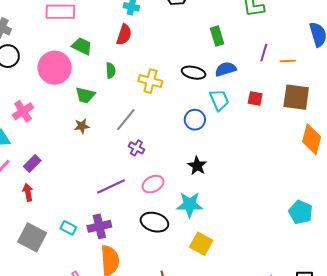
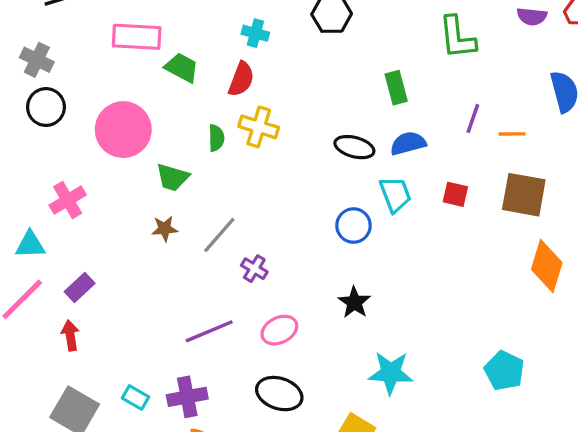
green trapezoid: (82, 46) -> (182, 68), moved
yellow cross: (150, 81) -> (259, 127), moved
gray line: (126, 120) -> (219, 235), moved
cyan star: (190, 205) -> (391, 373), moved
cyan pentagon: (301, 212) -> (504, 371), moved

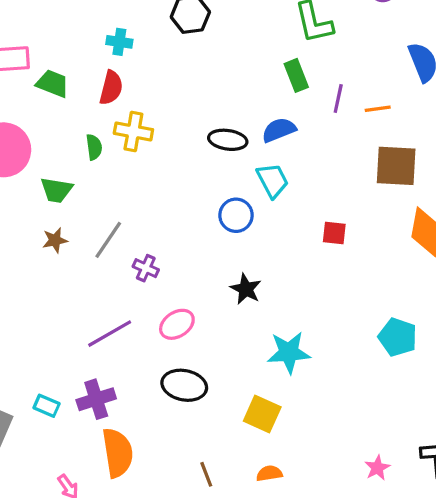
green rectangle: (396, 88) -> (296, 75), moved
red square: (455, 194) -> (334, 233), moved

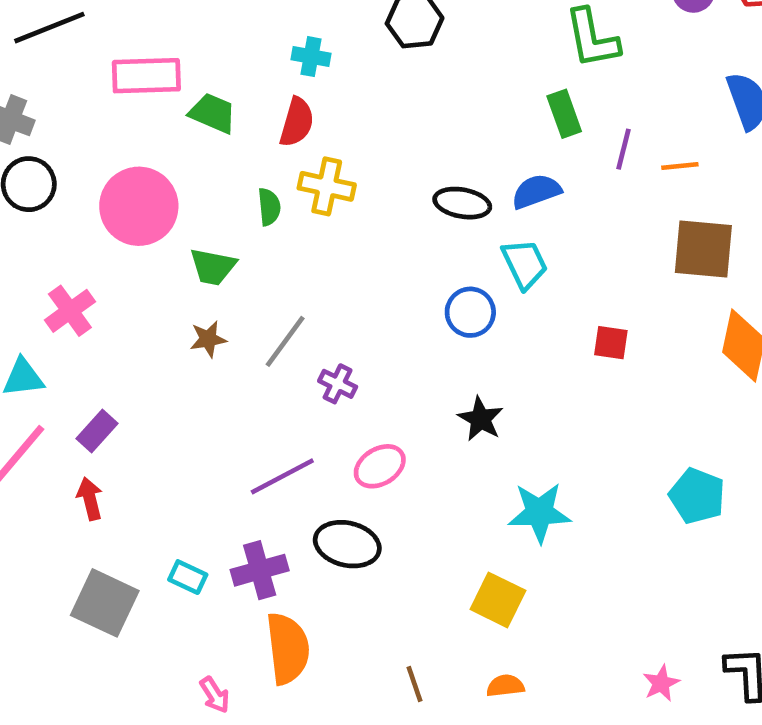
black ellipse: (184, 385) -> (347, 544), moved

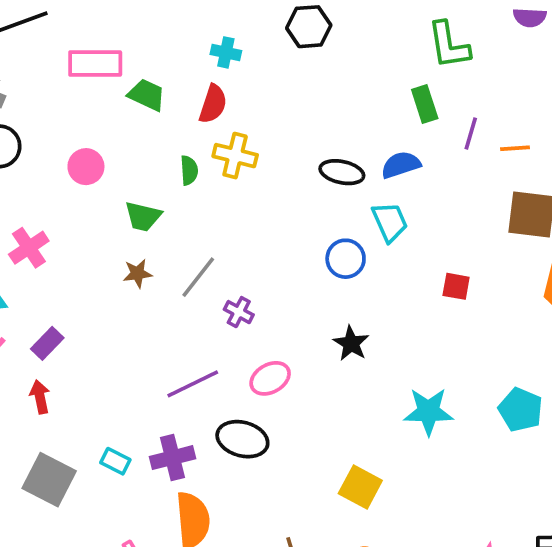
pink circle: (139, 206) -> (86, 167), size x0.6
cyan star: (539, 512) -> (428, 412), moved

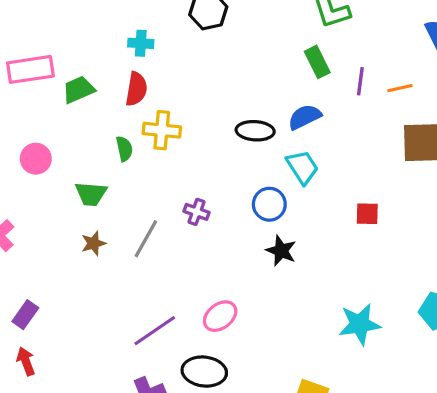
green trapezoid: (147, 95) -> (79, 90), turned -40
purple cross: (239, 312) -> (196, 212), moved
black star: (351, 343) -> (281, 251), moved

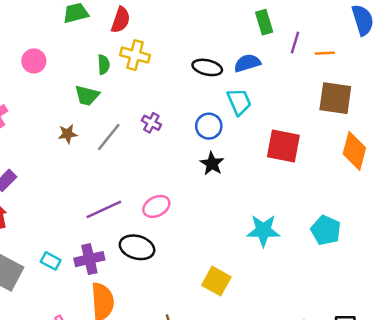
green trapezoid: (91, 194) -> (87, 96), moved
red square: (367, 214) -> (283, 146), size x1.8

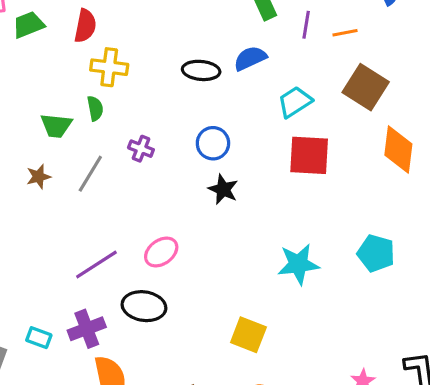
green semicircle: (104, 65) -> (95, 108), moved
brown square: (335, 98) -> (366, 87), turned 32
cyan trapezoid: (239, 102) -> (295, 102), moved, turned -92

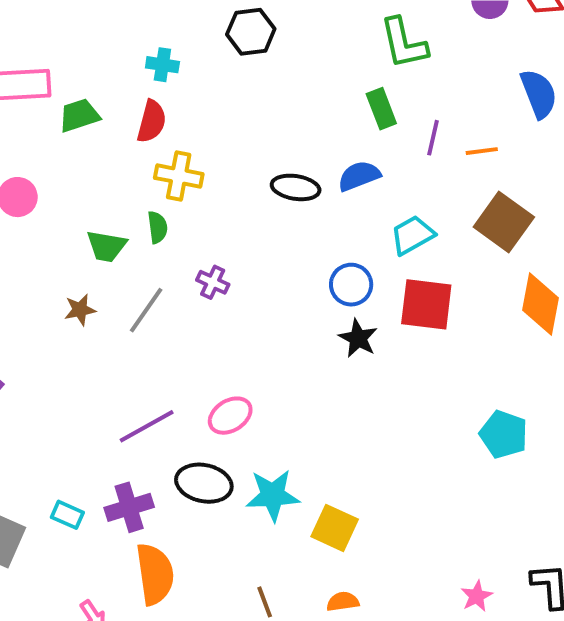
blue circle: (213, 143) -> (351, 285), moved
black star: (223, 189) -> (358, 338), moved
cyan star: (298, 264) -> (273, 495), moved

